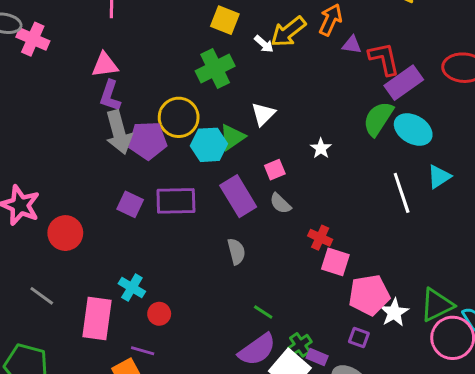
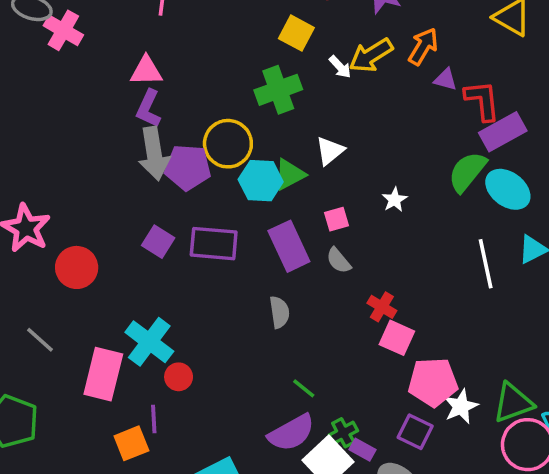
cyan cross: (132, 288) -> (149, 342), size x1.5
purple square: (359, 337) -> (415, 432), size x1.4
purple line: (143, 351) -> (154, 419), turned 65

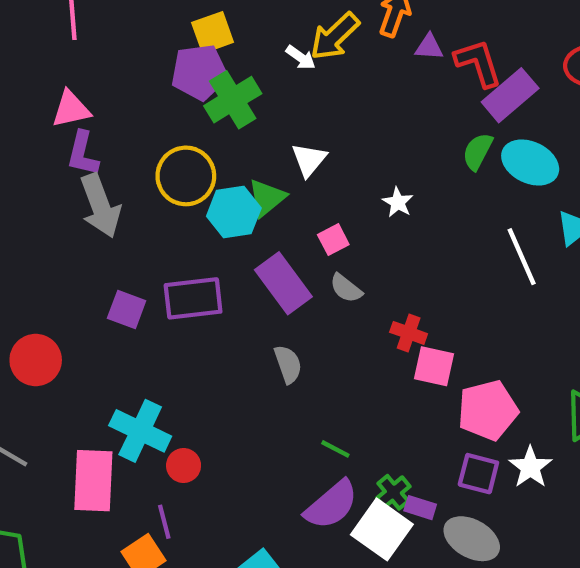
yellow square: (296, 33) -> (213, 32), moved, turned -36
purple pentagon: (188, 167) -> (199, 72), moved
green semicircle: (467, 172) -> (478, 151), size x0.7
white star: (461, 406) -> (530, 467), moved

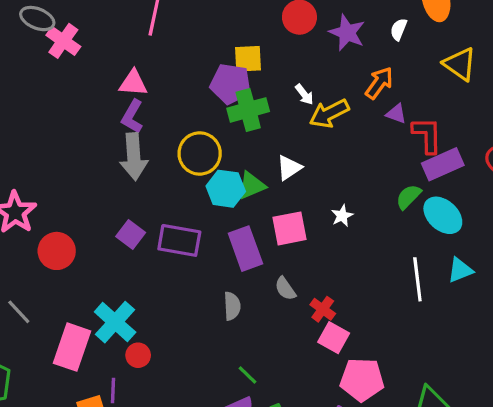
yellow arrow: (335, 36) -> (329, 113), moved
pink square: (333, 240) -> (289, 228), size x1.6
gray semicircle: (346, 288) -> (285, 289), moved

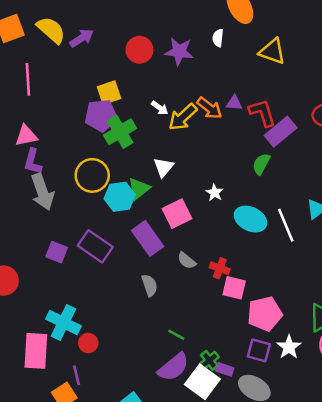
orange arrow: (379, 83) -> (209, 108), moved, turned 108
cyan ellipse: (443, 215) -> (250, 219), moved
purple rectangle: (179, 240) -> (95, 246), turned 40

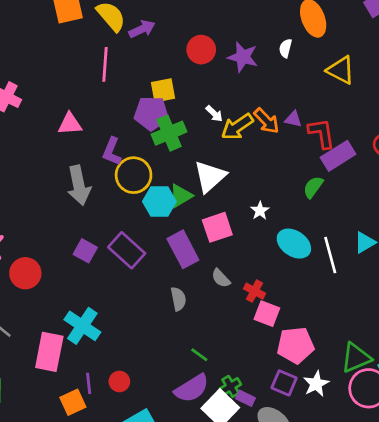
pink line: (28, 79) -> (105, 64), moved
purple L-shape: (33, 161) -> (112, 151), moved
white triangle: (164, 167) -> (210, 177), size x1.5
red circle: (88, 343) -> (119, 381), moved

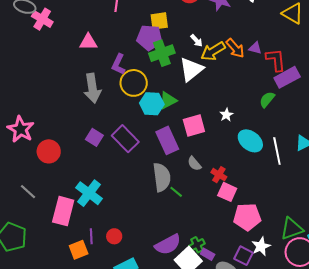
white triangle: (210, 177) -> (191, 69), moved
gray semicircle: (178, 299) -> (162, 177), size x1.6
green line: (199, 355) -> (176, 192), moved
purple square: (284, 383) -> (244, 256), moved

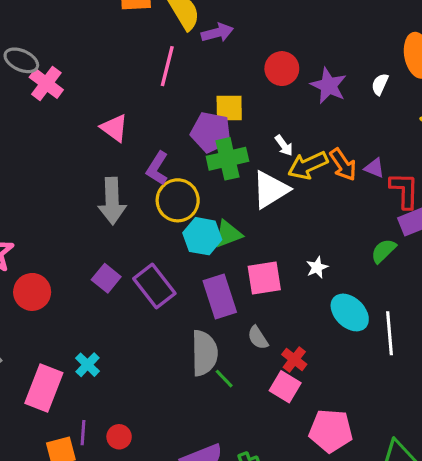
pink triangle: (88, 42) -> (114, 128), turned 30
pink square: (227, 192) -> (285, 387), moved
cyan cross: (89, 193) -> (88, 365), size x0.6

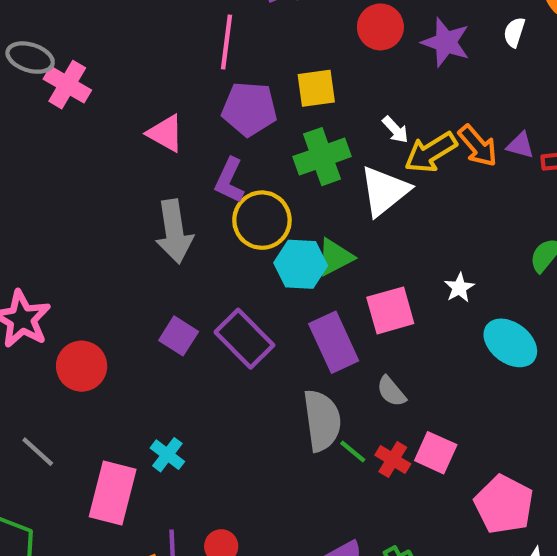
purple pentagon: (211, 132) -> (249, 109), moved
red cross: (294, 359) -> (393, 460), moved
pink pentagon: (331, 431) -> (504, 504), turned 30

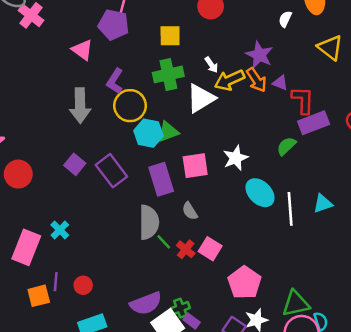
purple star: (446, 42) -> (259, 55), moved
purple pentagon: (249, 109) -> (114, 25), moved
white star: (459, 288) -> (236, 158), size x1.5

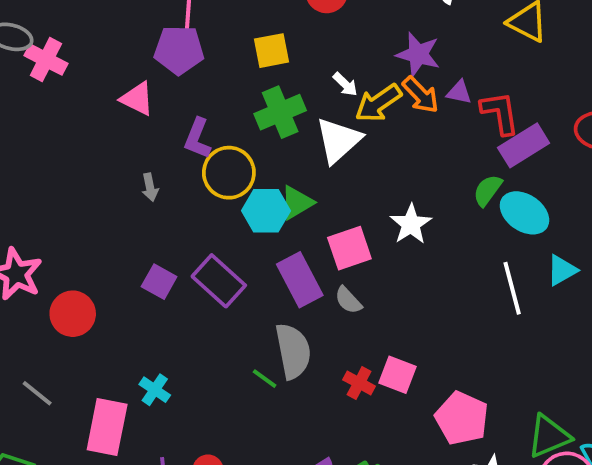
gray arrow: (80, 106) -> (150, 187), size x0.5
cyan ellipse: (260, 193) -> (524, 213), moved
gray semicircle: (190, 211) -> (348, 300), moved
green line: (164, 242) -> (265, 379), moved

